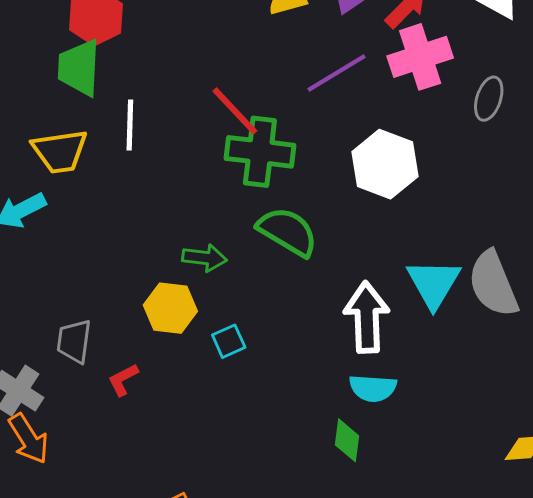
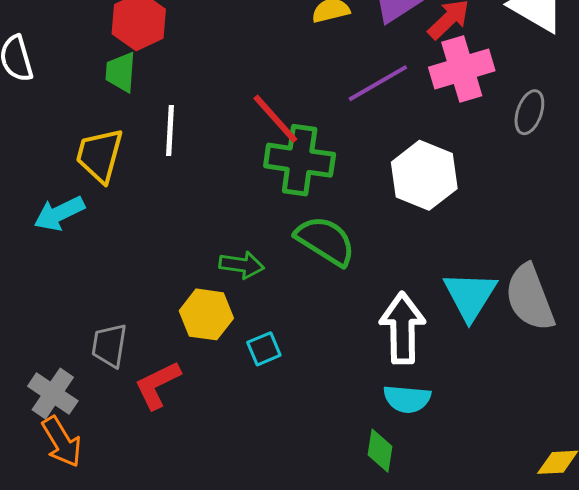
green trapezoid: (79, 68) -> (121, 72), size x0.7
yellow trapezoid: (60, 151) -> (99, 155), turned 112
red L-shape: (123, 380) -> (158, 385), size x1.5

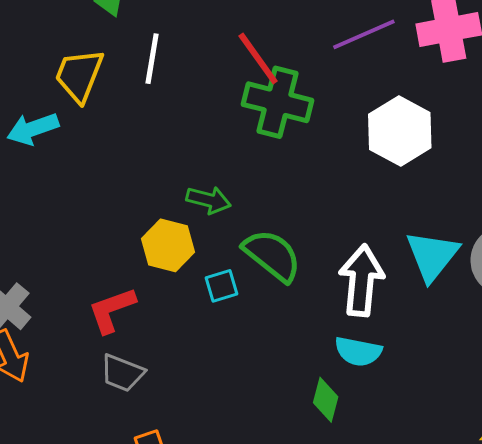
green semicircle: (325, 241) -> (272, 255), moved
gray trapezoid: (109, 345) -> (122, 373), moved, turned -84

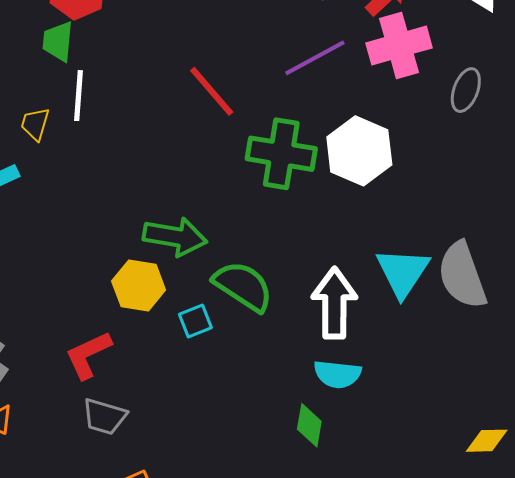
white line: (152, 59) -> (78, 96), moved
yellow trapezoid: (79, 75) -> (35, 124), size x0.6
green cross: (278, 102) -> (281, 154), moved
green arrow: (209, 200) -> (175, 237), size x1.4

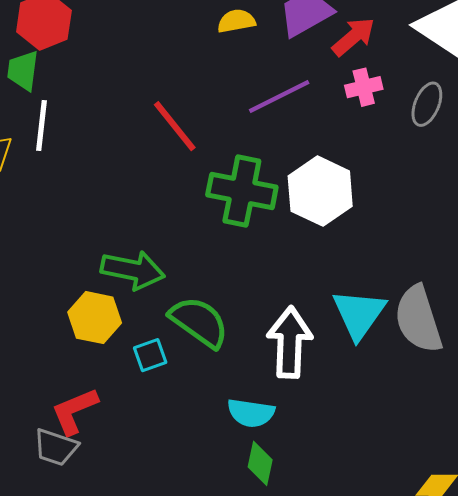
pink cross: (399, 45) -> (364, 87), size x0.6
gray ellipse: (466, 90) -> (427, 104), moved
red L-shape: (88, 355) -> (74, 411), moved
cyan semicircle: (337, 374) -> (251, 413), moved

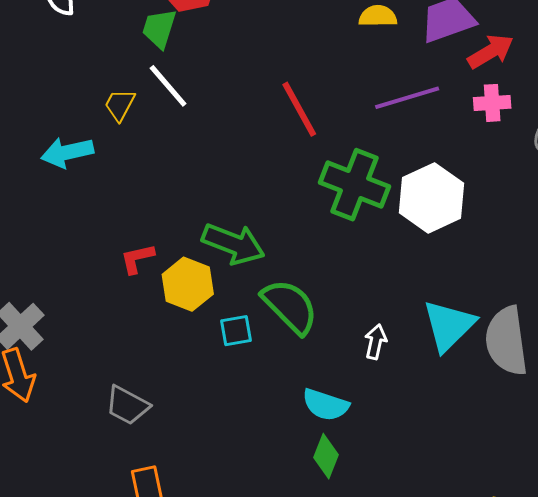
white line: (41, 125) -> (168, 86), turned -57
white arrow: (290, 342) -> (376, 342), size x0.5
red L-shape: (74, 411) -> (137, 259), moved, size x0.7

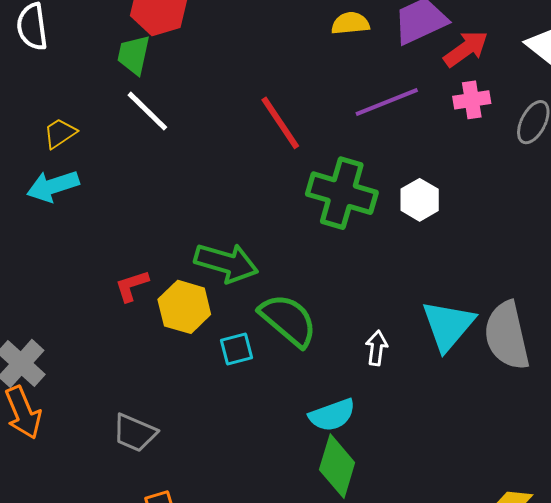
yellow trapezoid: (120, 105) -> (60, 133), moved, turned 33
white hexagon: (431, 198) -> (420, 200), size x0.6
cyan semicircle: (326, 405) -> (332, 415), turned -33
green diamond: (326, 456) -> (337, 466), size x1.4

